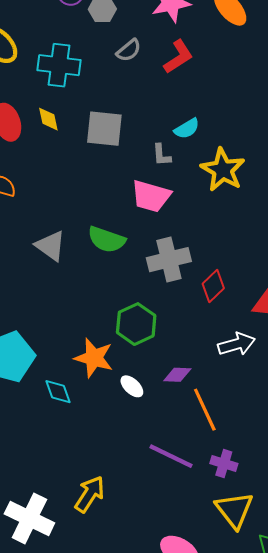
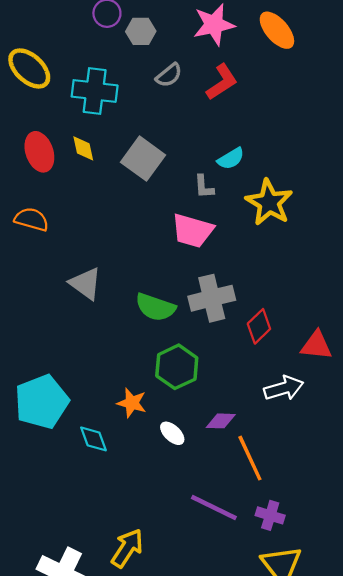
gray square: (104, 129) -> (143, 159), turned 30
green semicircle: (107, 239) -> (155, 307), moved
orange star: (94, 358) -> (132, 403), size x0.7

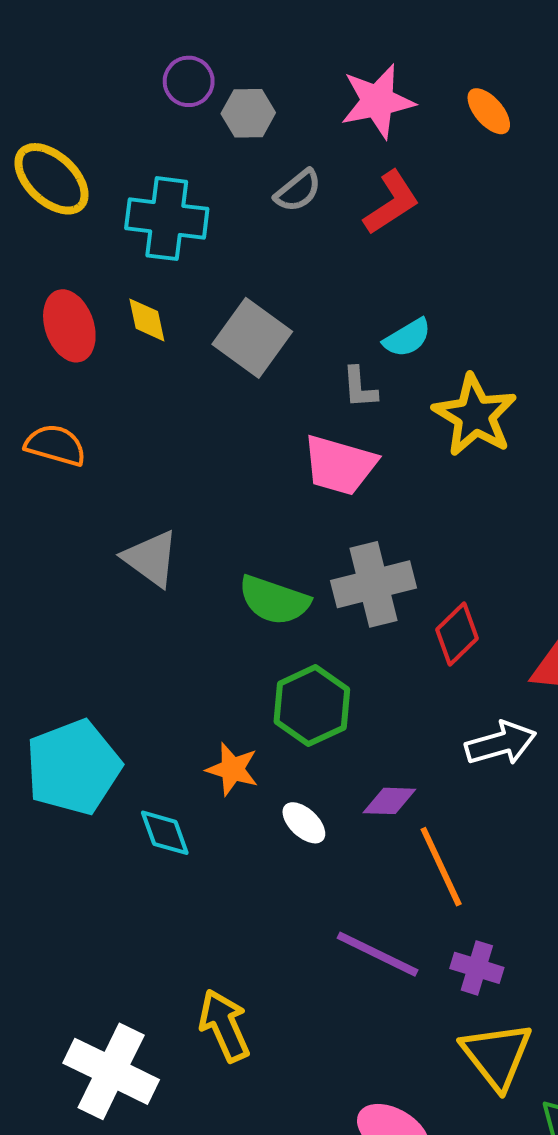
orange ellipse: (277, 30) -> (489, 111), size x0.7
yellow arrow: (127, 548) -> (224, 1026), turned -57

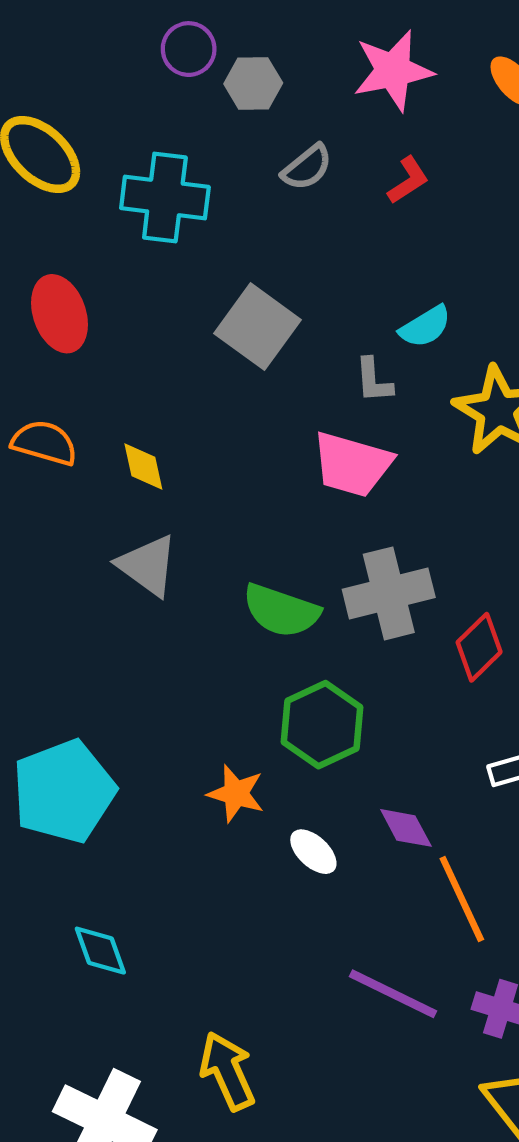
red L-shape: (391, 203) -> (408, 180), size x0.7
yellow diamond: (147, 320) -> (143, 466), moved
purple diamond: (389, 801) -> (406, 828), turned 60
cyan diamond: (165, 833) -> (100, 951), moved

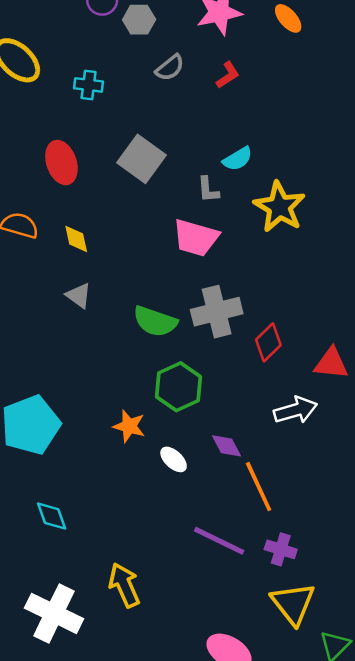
cyan cross: (165, 198) -> (89, 85), size x0.6
red ellipse: (59, 314) -> (61, 163), moved
gray triangle: (148, 565) -> (79, 296), size x0.7

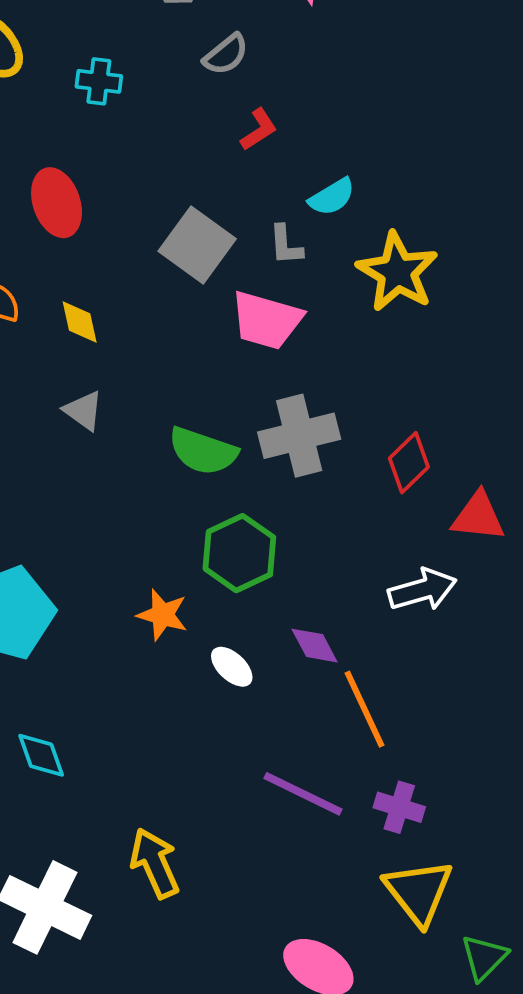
red L-shape: (228, 75) -> (259, 129), moved
gray square: (142, 159) -> (197, 245), moved
red diamond: (268, 342) -> (409, 463), moved

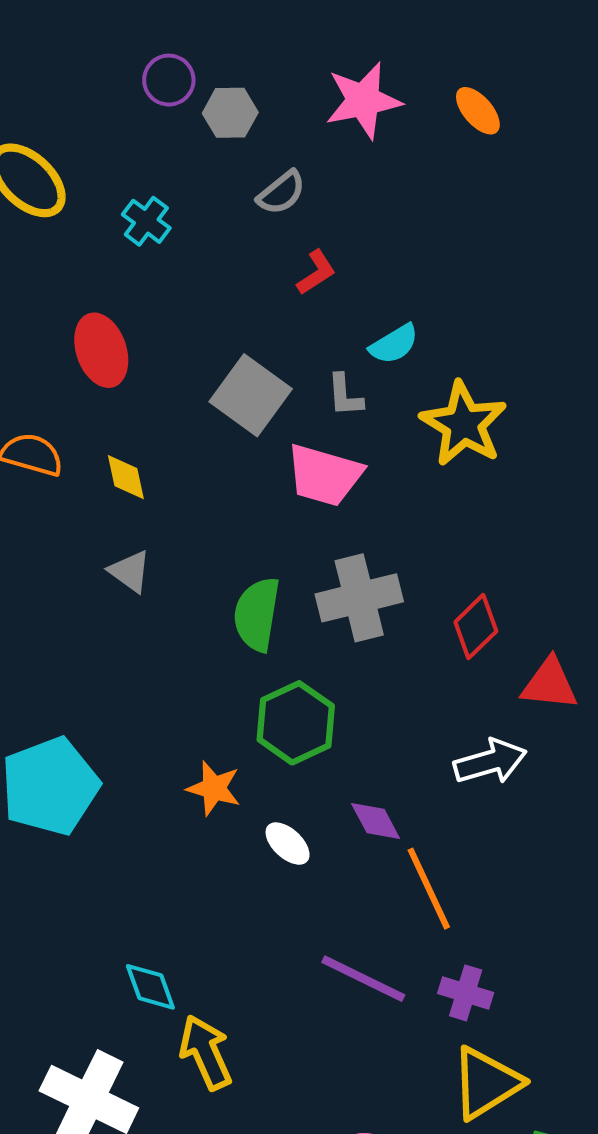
cyan cross: (99, 81) -> (146, 221), turned 30
green semicircle: (203, 451) -> (257, 614), turned 80
cyan diamond: (41, 755) -> (150, 987), moved
yellow triangle: (419, 892) -> (486, 1083), turned 36

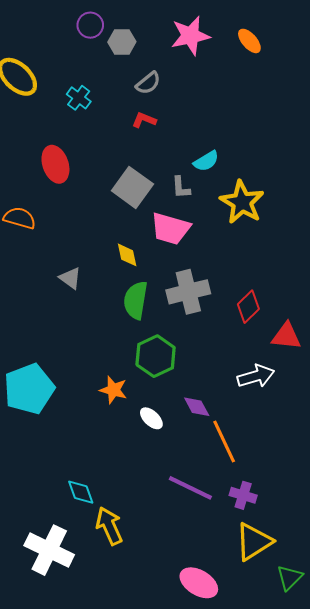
red L-shape: (316, 272) -> (144, 120), moved, turned -125
yellow diamond: (126, 477) -> (127, 255), moved

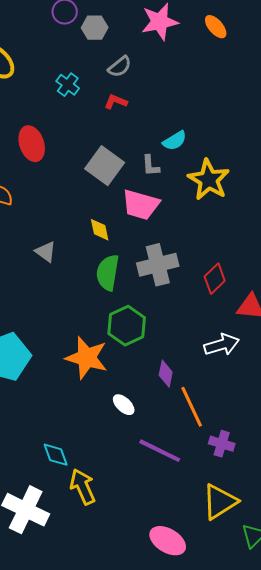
cyan cross: (79, 98) -> (68, 85), moved
orange star: (113, 390) -> (87, 358), size x1.6
purple diamond: (197, 407) -> (166, 374), turned 40
white ellipse: (151, 418) -> (124, 405), moved
purple cross: (243, 495) -> (222, 444), moved

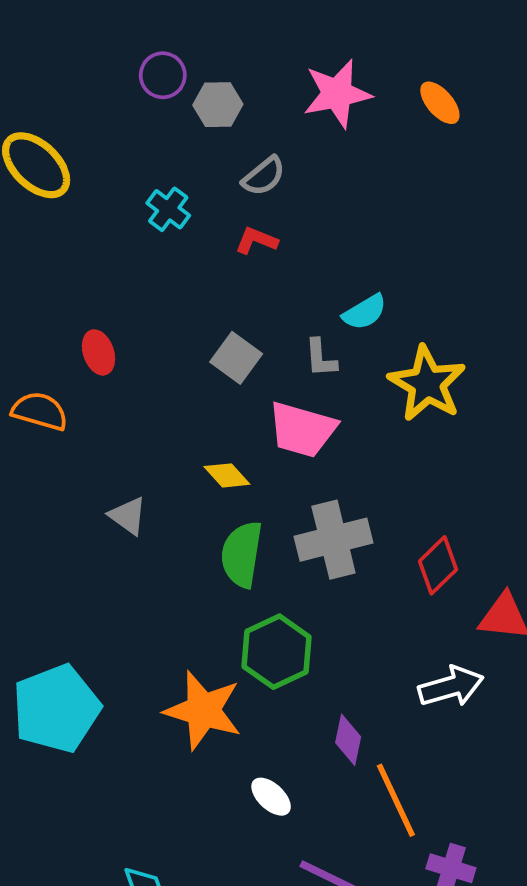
red ellipse: (32, 144) -> (98, 352), moved, size x0.7
gray square: (105, 166) -> (236, 358), size x0.7
yellow diamond: (100, 230) -> (227, 475), turned -30

